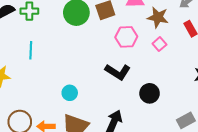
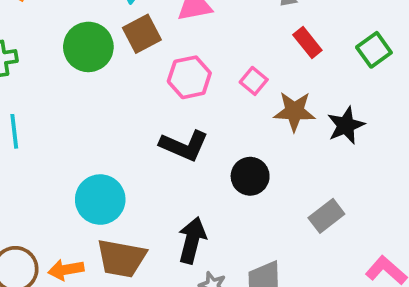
brown star: (158, 17) -> (294, 111), moved
cyan circle: (70, 93) -> (100, 200), size x1.6

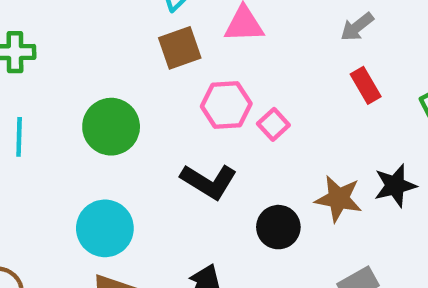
green circle: (88, 47) -> (111, 127), moved
pink square: (254, 81) -> (273, 124), moved
brown star: (294, 111) -> (338, 199), moved

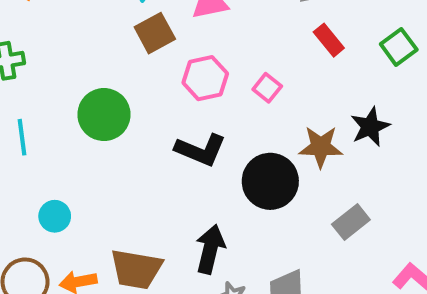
pink square: (273, 124) -> (267, 88), moved
black circle: (278, 227) -> (270, 181), size x1.4
cyan circle: (105, 228) -> (55, 216), moved, size x0.6

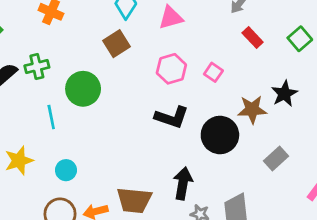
brown square: (155, 33) -> (117, 44), moved
green circle: (104, 115) -> (83, 89), moved
cyan circle: (55, 216) -> (66, 170), moved

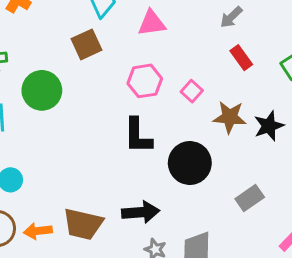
brown star: (252, 109) -> (230, 117), moved
black L-shape: (172, 117) -> (138, 136), turned 64
black arrow: (183, 183) -> (141, 212), turned 68

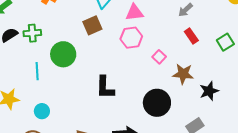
pink hexagon: (145, 81) -> (131, 38), moved
black star: (269, 126) -> (209, 91), moved
black L-shape: (138, 136) -> (105, 87), moved

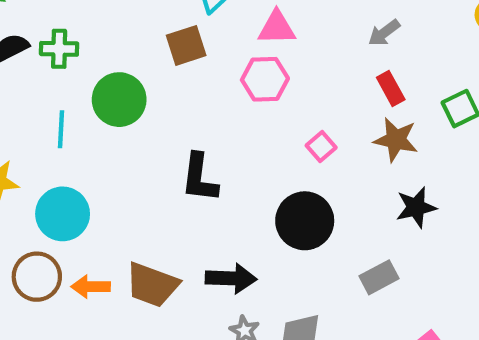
pink square: (159, 57) -> (321, 146), moved
brown star: (183, 74) -> (396, 140), moved
cyan circle: (42, 111) -> (63, 214), size x1.6

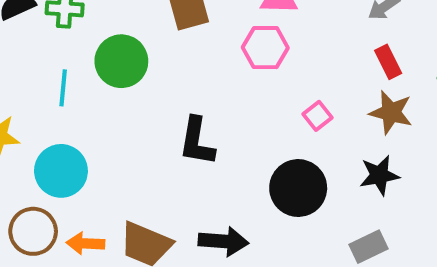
black star: (416, 207) -> (379, 175), moved

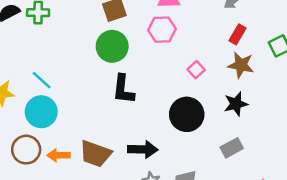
green circle: (121, 61) -> (112, 46), moved
red rectangle: (388, 62) -> (237, 34), turned 60
cyan line: (63, 88) -> (42, 80), moved, turned -50

